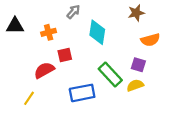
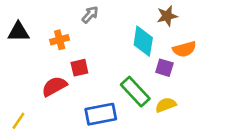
cyan diamond: (97, 32) -> (143, 41), moved
purple square: (138, 65) -> (164, 68), moved
yellow line: (29, 98) -> (18, 121), moved

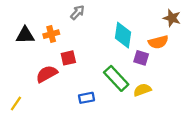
brown star: (167, 16) -> (172, 18), moved, turned 30
black triangle: (18, 32) -> (25, 35), moved
blue rectangle: (101, 114) -> (87, 98), size x0.6

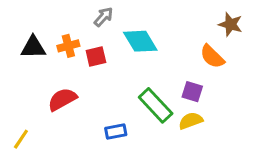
cyan diamond: (123, 35) -> (140, 41), moved, turned -40
orange semicircle: (158, 42) -> (212, 57), turned 60
red square: (68, 58) -> (96, 57), moved
purple square: (141, 58) -> (192, 92), moved

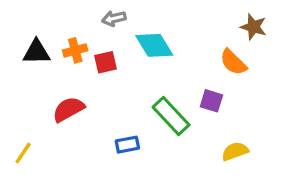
gray arrow: (104, 17) -> (114, 18), turned -145
yellow semicircle: (191, 121) -> (235, 151), moved

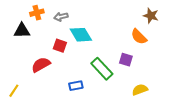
gray arrow: (114, 18) -> (61, 17), moved
cyan diamond: (154, 45) -> (81, 35), moved
orange cross: (75, 50) -> (37, 13), moved
red square: (105, 62) -> (60, 46), moved, turned 32

